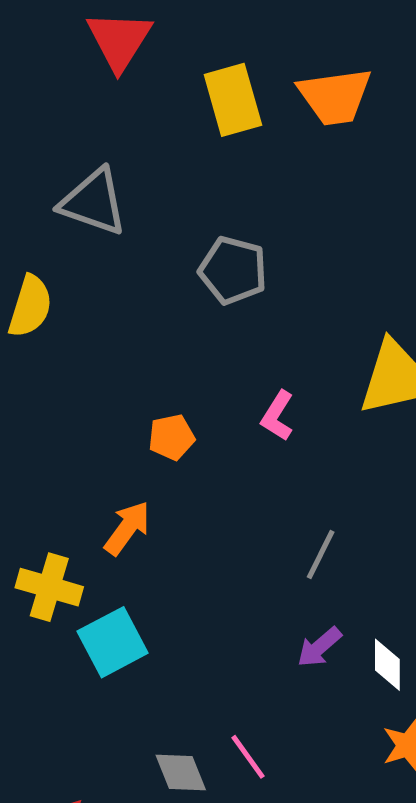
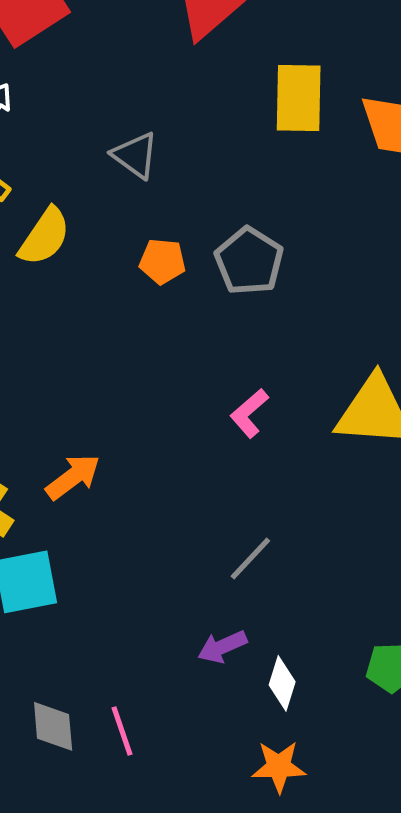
gray triangle: (93, 202) -> (135, 155), size x0.7
orange pentagon: (171, 437) -> (162, 261), moved

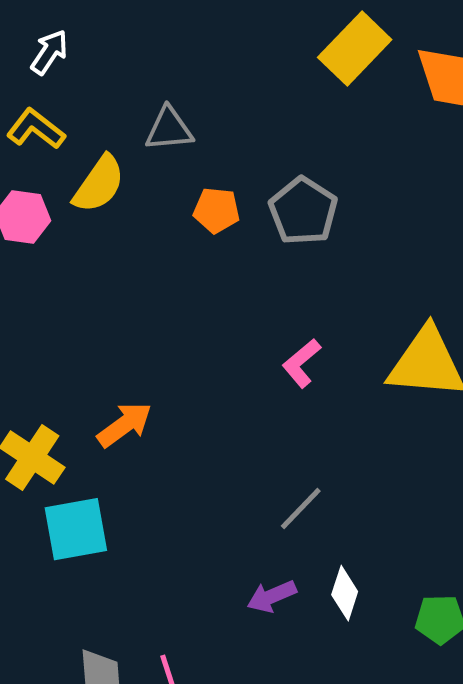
yellow rectangle: (299, 98) -> (355, 48), turned 42
gray triangle: (135, 155) -> (169, 129), moved, turned -42
white diamond: (282, 683) -> (345, 593), moved

